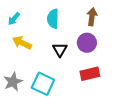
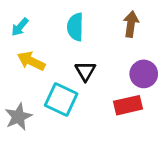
purple circle: (87, 43) -> (144, 74), moved
cyan square: (43, 84) -> (61, 100), moved

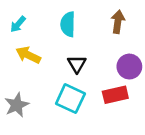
cyan square: (61, 100) -> (70, 99), moved

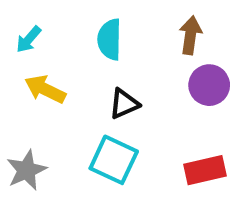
black triangle: (77, 64) -> (124, 104), turned 36
purple circle: (129, 67) -> (209, 85), moved
red rectangle: (115, 95) -> (205, 170), moved

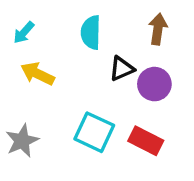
purple circle: (209, 85) -> (154, 84), moved
black triangle: (124, 104) -> (122, 69), moved
red rectangle: (205, 170) -> (146, 141), moved, turned 40

